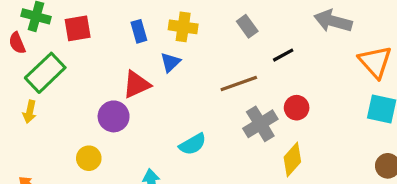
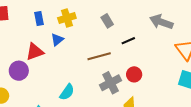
yellow cross: (183, 27) -> (67, 18), turned -30
cyan semicircle: (193, 144) -> (67, 92), turned -30

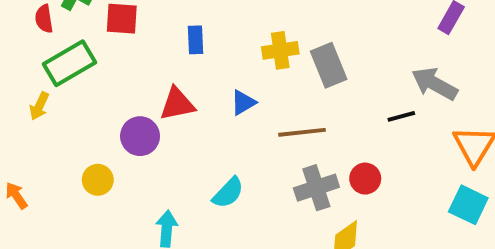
yellow cross: (67, 18) -> (280, 50), moved
gray rectangle: (107, 21) -> (329, 65), size x1.5
blue triangle: (57, 40) -> (243, 103), moved
black line: (128, 41) -> (401, 116), moved

